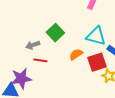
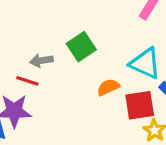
red line: (40, 60) -> (27, 81), moved

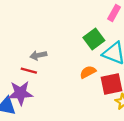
green square: (81, 47) -> (94, 39), moved

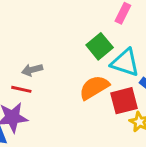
orange semicircle: (88, 72) -> (94, 87), size x1.5

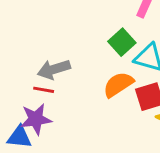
gray arrow: (32, 70) -> (54, 69), size x1.5

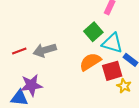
red line: (44, 90) -> (19, 51), moved, turned -32

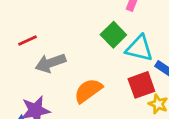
red line: (19, 51) -> (28, 40), moved
orange semicircle: (90, 62) -> (88, 91), moved

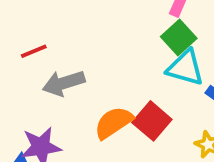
green square: (113, 35) -> (179, 38), moved
red square: (141, 85) -> (152, 121), moved, turned -32

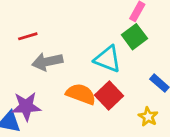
cyan triangle: (185, 68) -> (108, 59), moved
orange semicircle: (114, 123) -> (81, 94), turned 48

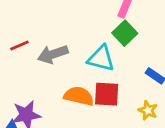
gray arrow: (47, 62) -> (53, 54), moved
red square: (109, 95) -> (107, 94), turned -36

